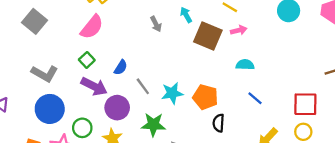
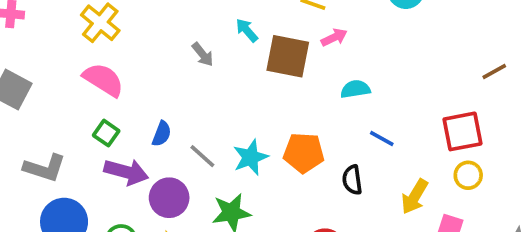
pink semicircle: (92, 27) -> (103, 80), turned -85
black semicircle: (219, 123) -> (352, 180), moved

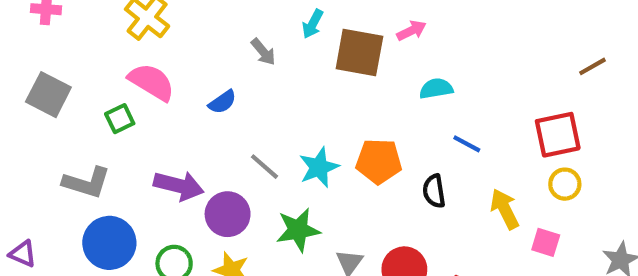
cyan arrow: (247, 30) -> (313, 24), turned -110
green square: (106, 133) -> (120, 119), moved, turned 30
blue semicircle: (162, 134) -> (222, 102), moved, turned 35
yellow arrow: (415, 197) -> (505, 209), turned 123

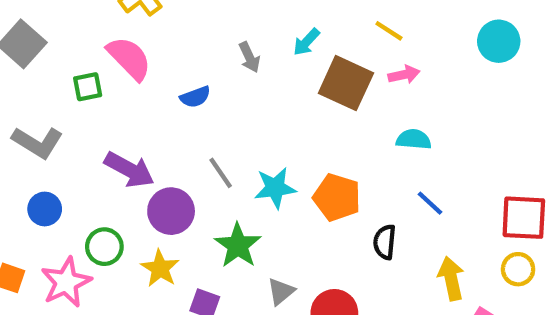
green star: (298, 230) -> (238, 245), turned 30
blue circle: (109, 243) -> (45, 209), size x0.6

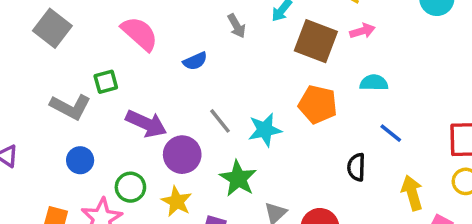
green square: (88, 87) -> (106, 82), moved
orange pentagon: (337, 197) -> (318, 104), moved

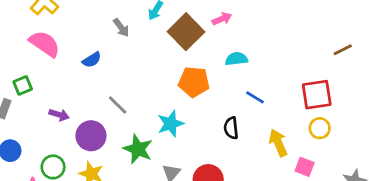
brown square: (316, 41) -> (186, 32), turned 32
purple arrow: (146, 124) -> (59, 115), size x0.6
cyan star: (265, 130) -> (171, 124), moved

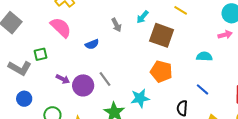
pink arrow: (222, 19) -> (225, 35), moved
brown square: (186, 32) -> (162, 35), turned -35
cyan semicircle: (236, 59) -> (204, 56), moved
purple circle: (91, 136) -> (83, 85), moved

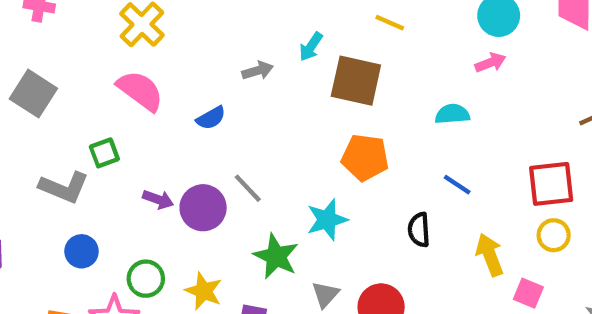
gray arrow: (116, 25) -> (258, 71), turned -72

